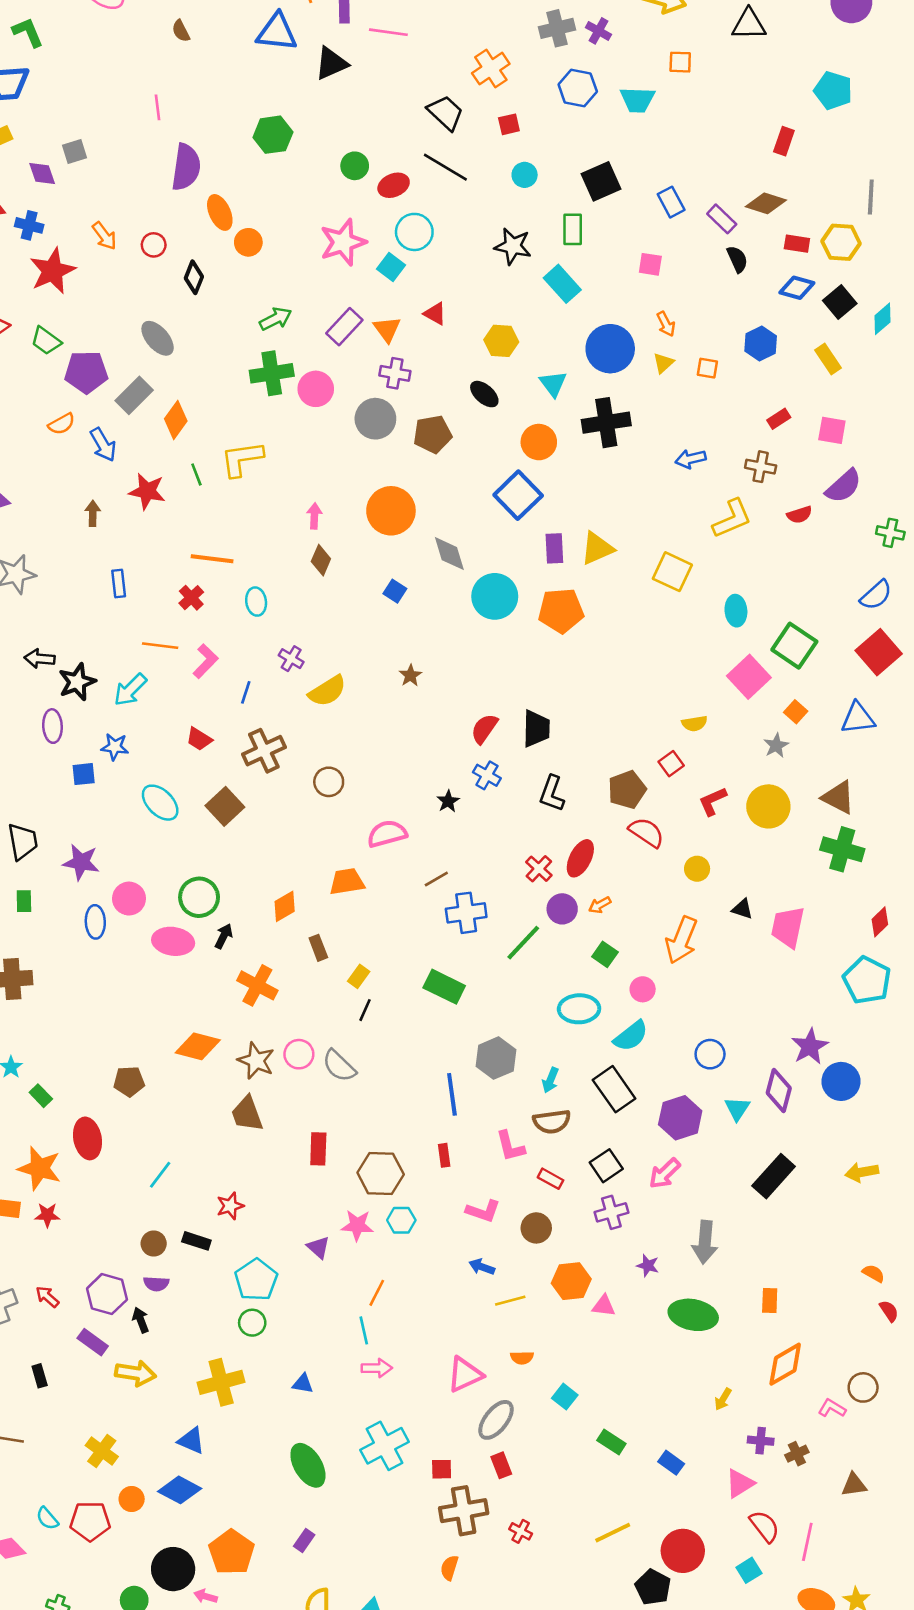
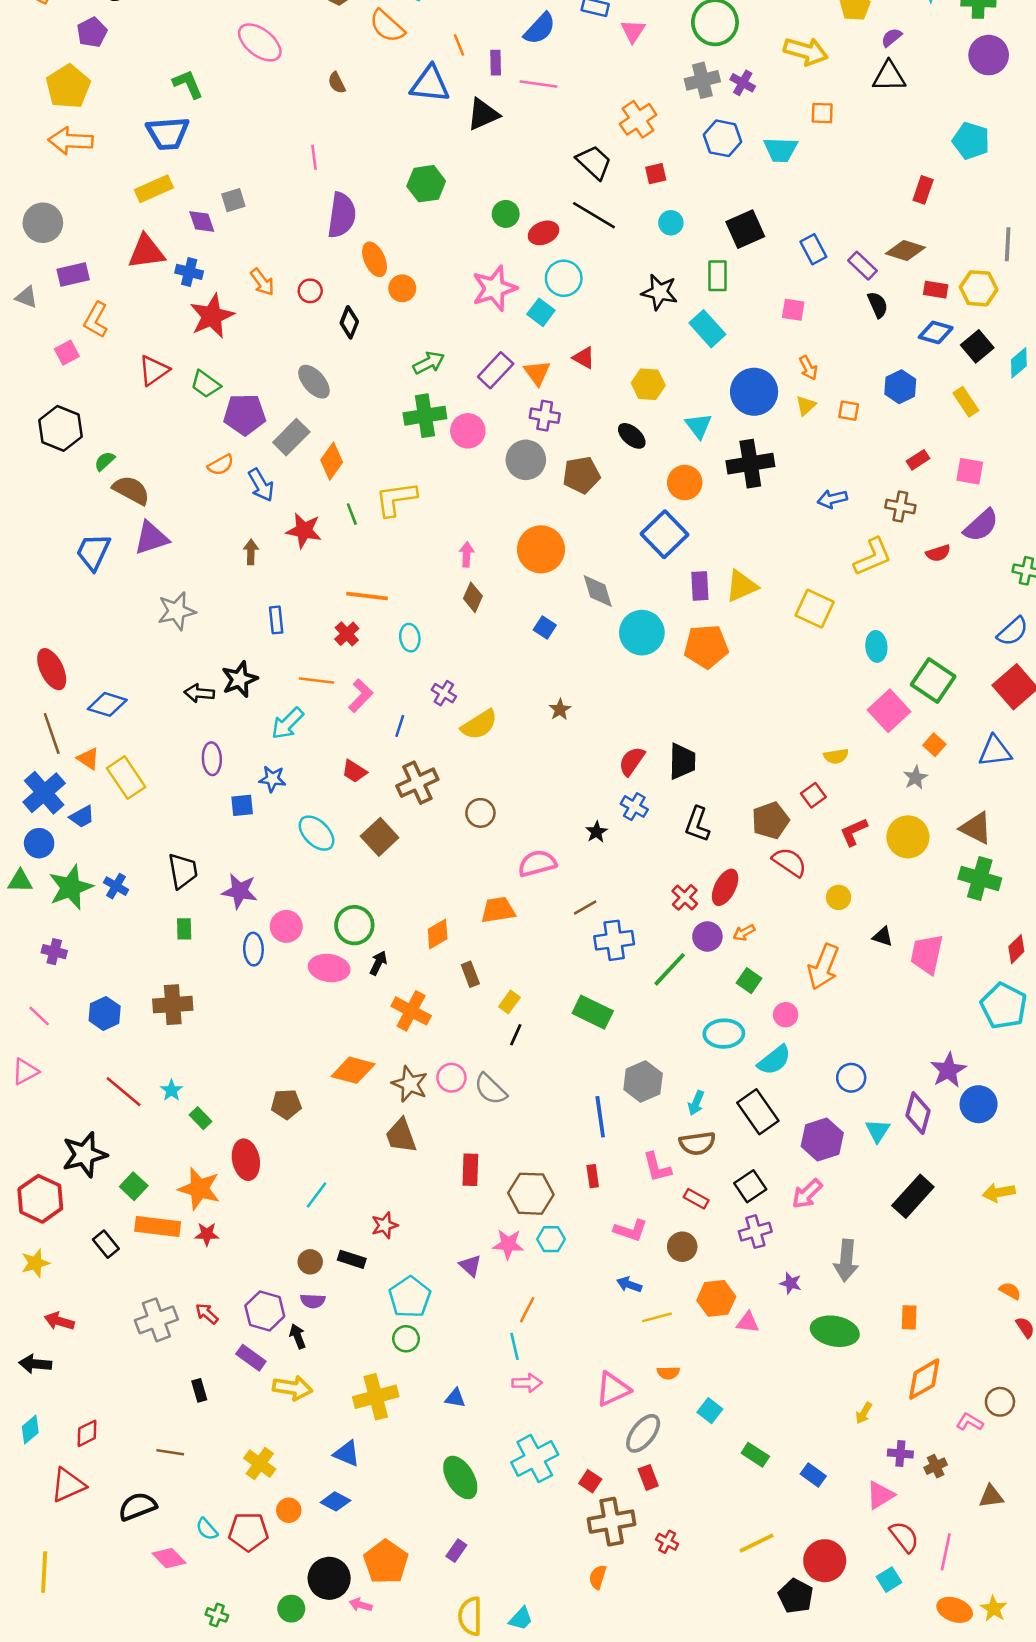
black star: (77, 682) -> (240, 679), moved
red square: (442, 1469) -> (590, 1481), turned 35
blue diamond: (180, 1490) -> (335, 1501), size x0.7

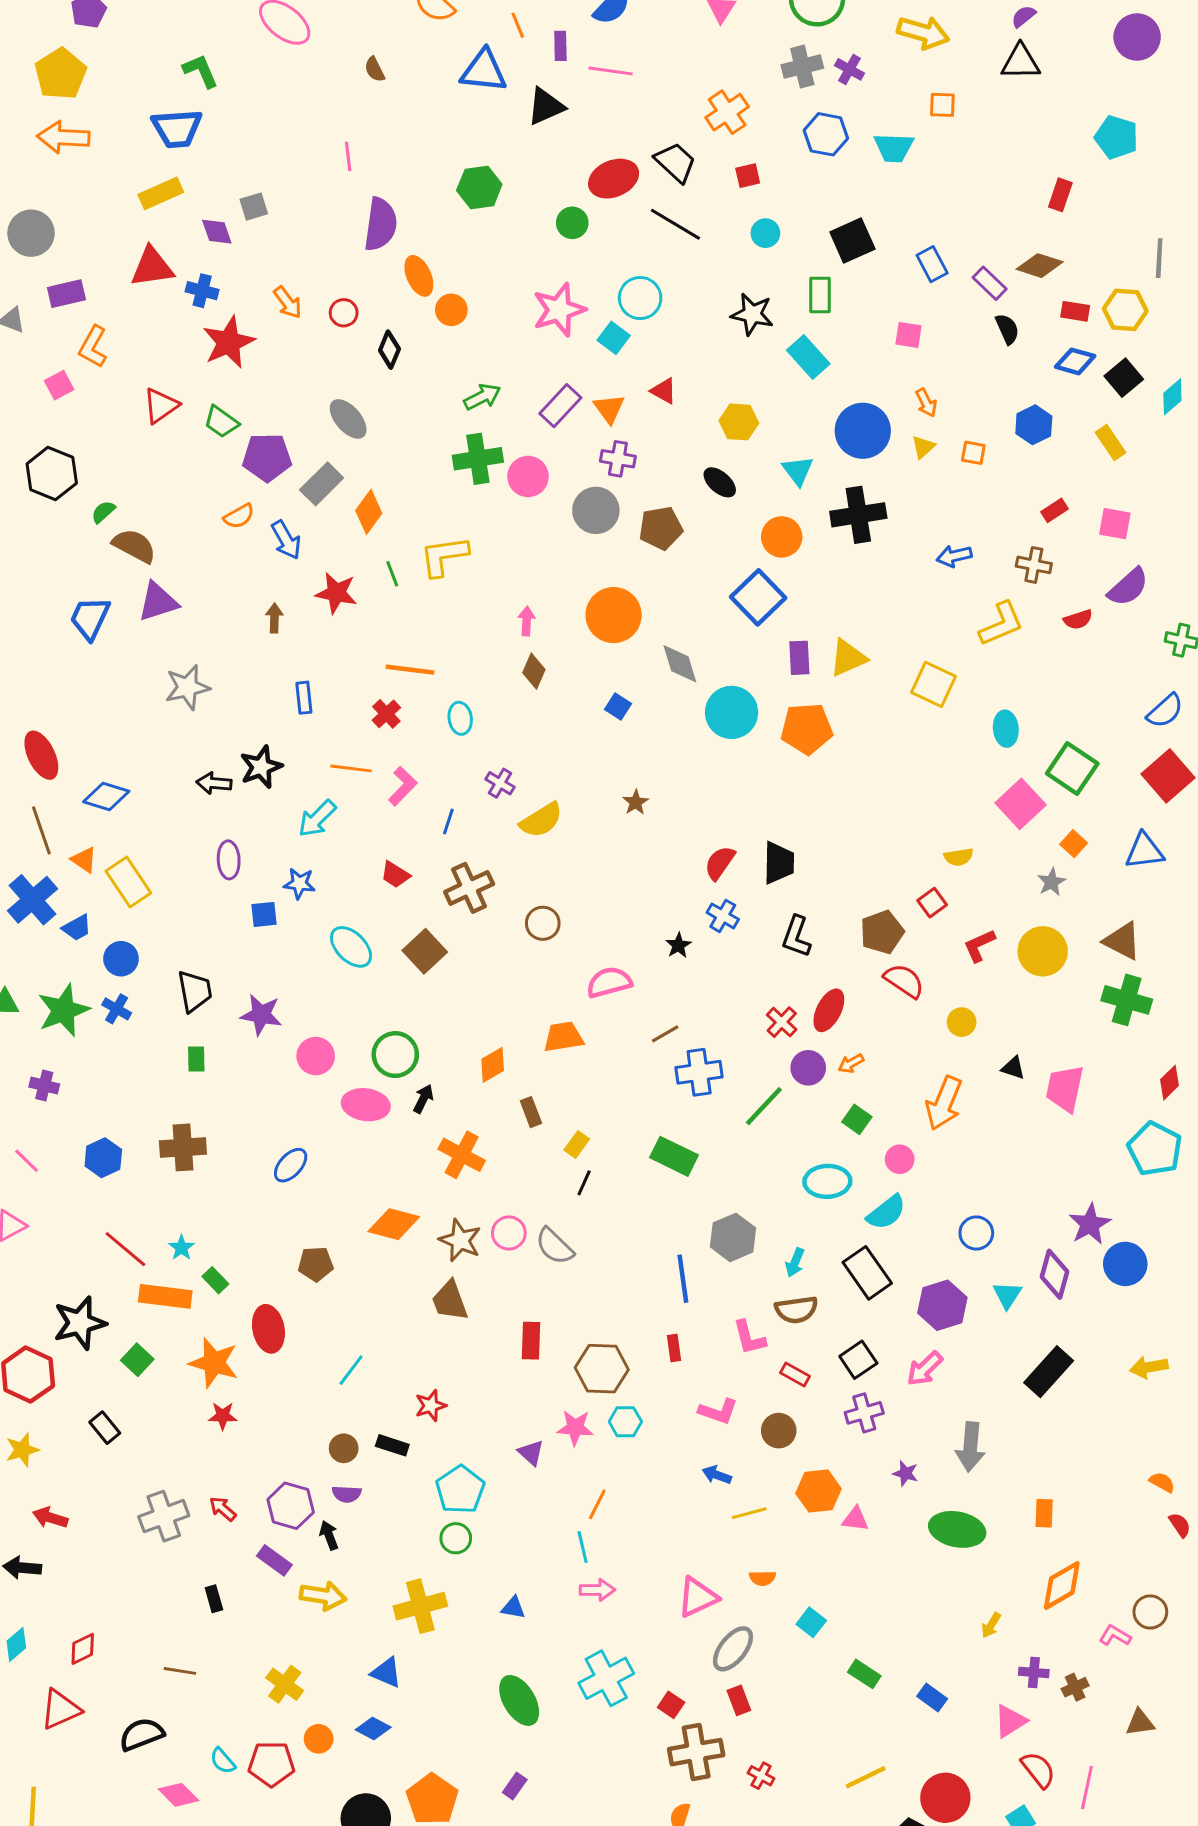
red ellipse: (543, 233) -> (614, 179), moved, size x1.4
blue circle: (39, 843) -> (121, 959), moved
blue ellipse: (253, 949) -> (291, 1165), moved, turned 44
orange rectangle: (158, 1227) -> (165, 1296), moved

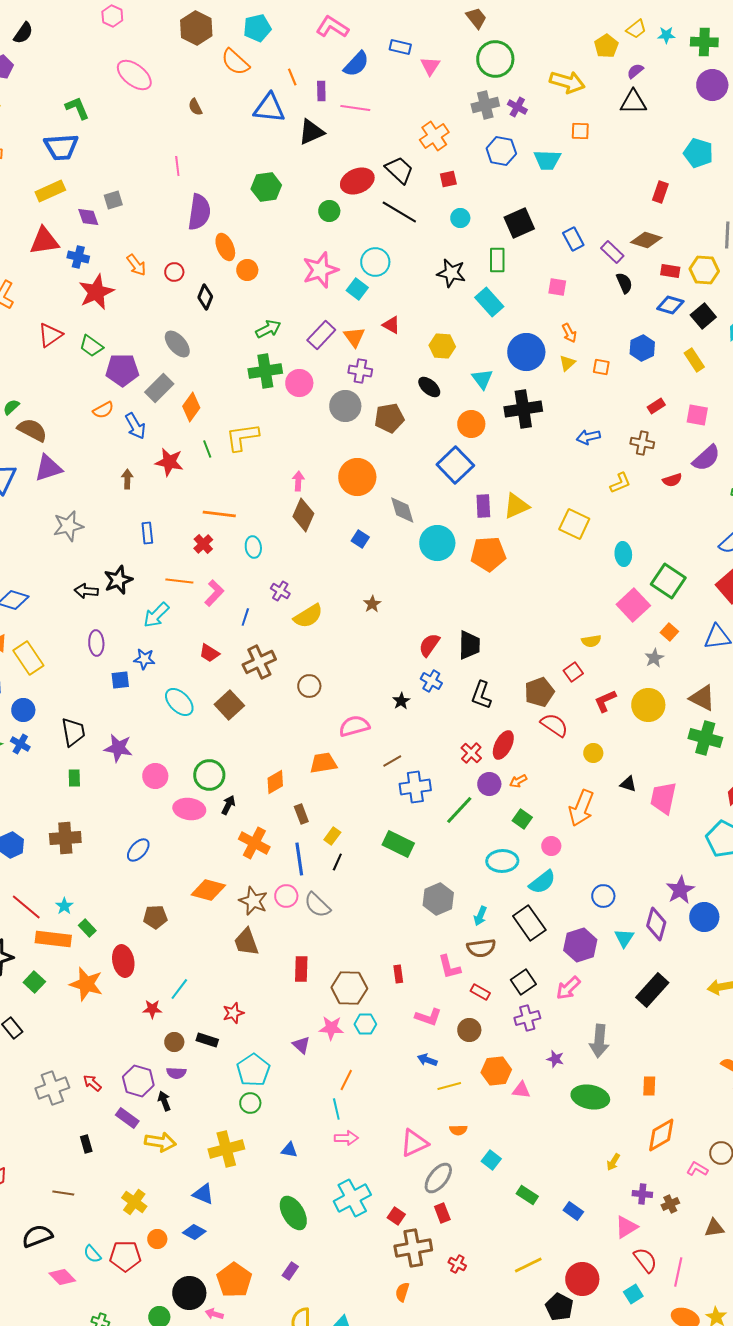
yellow L-shape: (1001, 624) -> (620, 483), size x0.7
brown diamond: (534, 671) -> (303, 515), size x1.4
blue line: (683, 1279) -> (299, 859), moved
red star: (223, 1416) -> (152, 1009), moved

